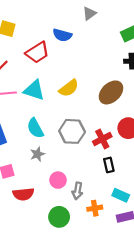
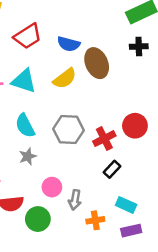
blue semicircle: (62, 35) -> (69, 44), moved
brown ellipse: (111, 92) -> (97, 63), moved, turned -70
black rectangle: (109, 165) -> (112, 169), turned 56
green circle: (59, 217) -> (38, 219), moved

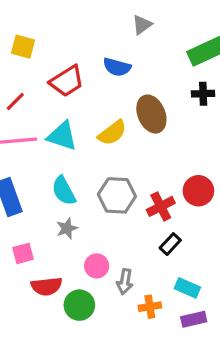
blue semicircle: (69, 44) -> (117, 67), moved

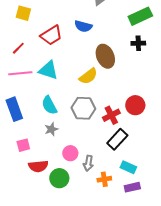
yellow semicircle: (112, 133) -> (88, 76), moved
black rectangle: (170, 244) -> (117, 139), size x1.5

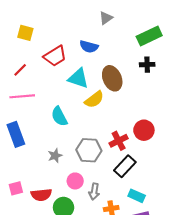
cyan triangle: (48, 70) -> (78, 78), moved
cyan semicircle: (49, 105) -> (59, 116), moved
gray hexagon: (83, 108) -> (89, 150), moved
pink square: (23, 145) -> (16, 188), moved

